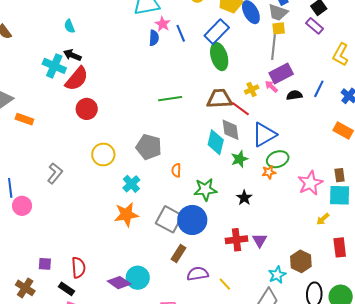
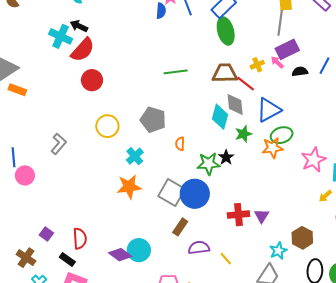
orange rectangle: (24, 119) -> (17, 90), moved
orange star: (269, 172) -> (273, 148), size x1.5
black star: (244, 198) -> (226, 157), moved
purple square: (45, 264) -> (46, 234), turned 32

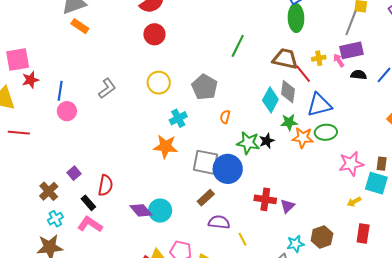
green line: (176, 72) -> (238, 46), turned -70
orange star: (273, 148) -> (303, 138), moved
gray square: (172, 193) -> (205, 162), turned -32

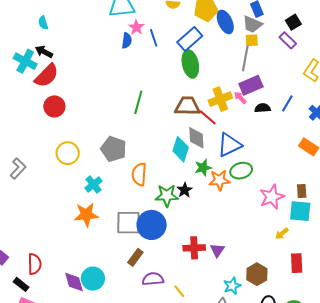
yellow cross: (319, 58) -> (220, 99), size x1.6
orange semicircle: (225, 117) -> (139, 174), size x1.6
purple diamond: (141, 210) -> (74, 282), turned 35

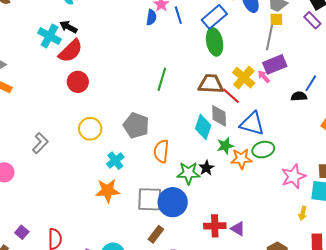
yellow cross: (220, 99) -> (244, 78), turned -30
black semicircle: (263, 108) -> (299, 96), moved
blue triangle: (229, 145) -> (252, 124), turned 40
yellow arrow: (282, 234) -> (303, 213), turned -40
purple triangle: (217, 250) -> (238, 229), turned -35

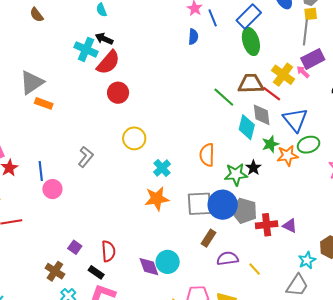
blue semicircle: (151, 17) -> (193, 37), moved
green line: (162, 79) -> (224, 97), moved, turned -60
blue triangle: (252, 124) -> (295, 120), turned 40
gray pentagon: (136, 125) -> (244, 211), moved

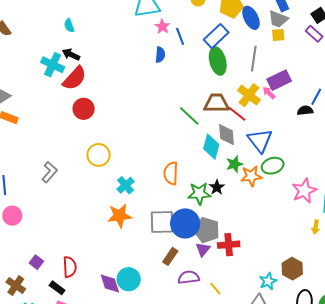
gray line: (305, 32) -> (254, 59), moved
pink circle: (52, 189) -> (12, 216), moved
purple triangle: (290, 226) -> (203, 249), moved, turned 42

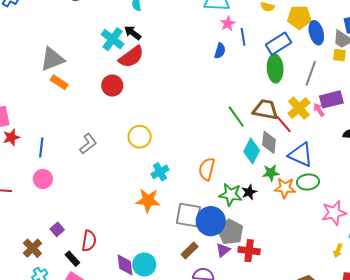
red circle: (84, 109) -> (112, 86), moved
blue triangle: (260, 140) -> (301, 155), turned -40

